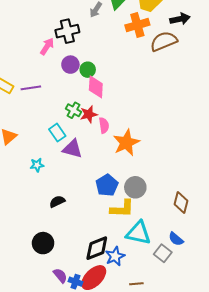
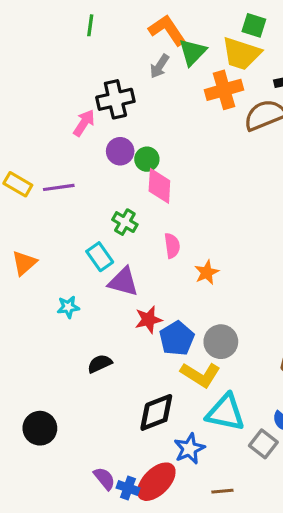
red star: (89, 114) -> (148, 320), moved
orange star: (126, 143) -> (207, 272), size x0.6
yellow L-shape: (122, 209) -> (200, 375), turned 30
black circle: (43, 243) -> (40, 428), moved
black diamond: (97, 248) -> (156, 412), moved

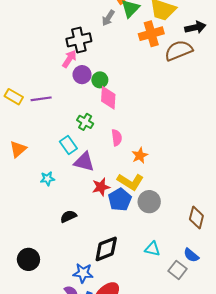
pink arrow: (84, 123) -> (69, 59), moved
yellow L-shape: (200, 375) -> (130, 182), moved
cyan triangle: (226, 412) -> (152, 249), size x0.6
blue star: (189, 449) -> (83, 273), moved, turned 30

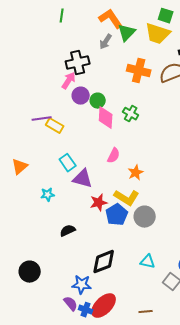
orange cross: (151, 34) -> (139, 71), moved, turned 30
yellow rectangle: (14, 97) -> (55, 126), moved
green cross: (85, 122) -> (131, 114), moved
pink semicircle: (117, 138) -> (114, 156), turned 35

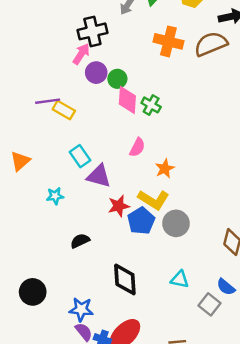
green cross: (131, 114) -> (151, 105), moved
black diamond: (104, 262) -> (125, 279), turned -72
blue star: (82, 285) -> (81, 309), moved

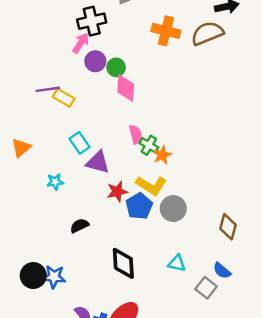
green cross: (151, 105) -> (149, 145), moved
pink semicircle: (137, 147) -> (136, 134), turned -42
blue star: (81, 309) -> (54, 277), moved

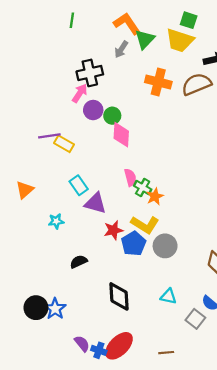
blue star: (54, 277) -> (55, 309), turned 30

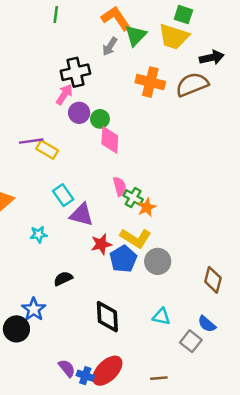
blue star: (55, 309) -> (34, 309), moved

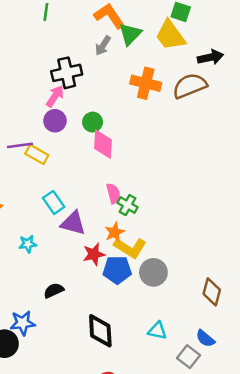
yellow trapezoid: (174, 37) -> (170, 35), turned 36
purple circle: (79, 113) -> (55, 121), moved
orange star: (147, 207) -> (115, 232), moved
blue pentagon: (123, 259) -> (117, 270), turned 30
blue star: (34, 309) -> (23, 323), turned 30

